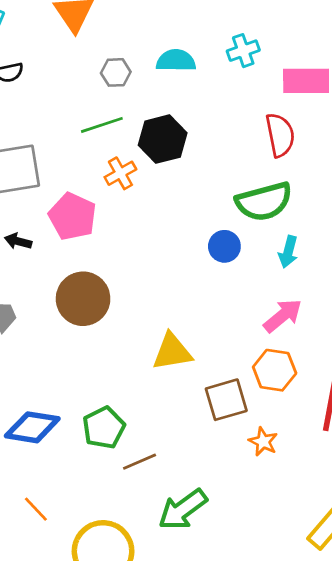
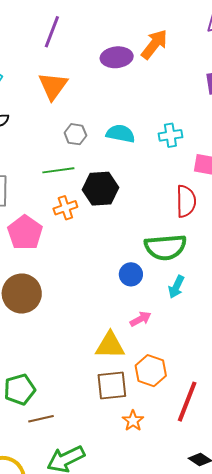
pink arrow: (283, 316) -> (141, 319), moved, size x0.7
yellow triangle: (172, 352) -> (110, 345), moved

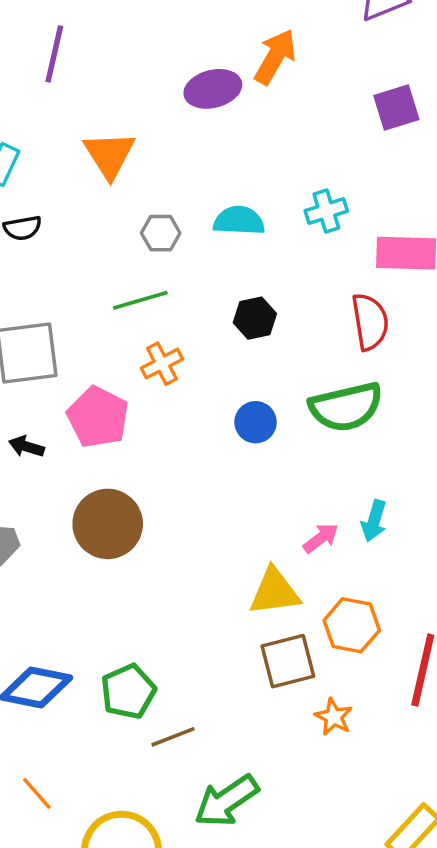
purple line: (52, 32) -> (54, 54), moved
black hexagon: (100, 189) -> (255, 318), moved, size x0.7
blue circle: (131, 274) -> (256, 422), moved
cyan arrow: (176, 287) -> (374, 521), moved

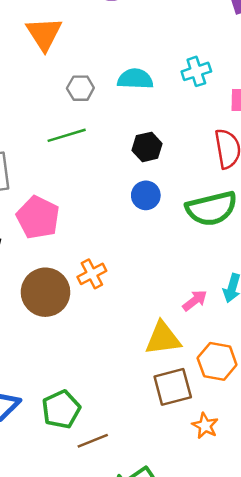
orange cross: (162, 364) -> (92, 274), moved
blue circle: (256, 422) -> (146, 195), moved

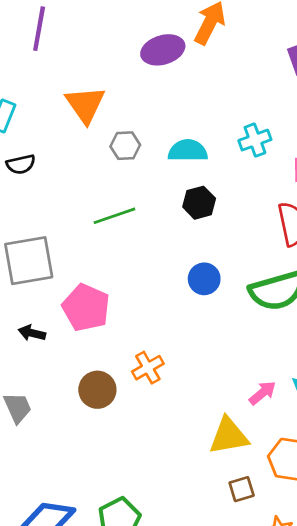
gray hexagon: (80, 88) -> (125, 146), moved
black hexagon: (147, 147) -> (199, 203), moved
brown circle: (45, 292) -> (97, 390), size x0.7
brown square: (173, 387) -> (242, 489), size x0.6

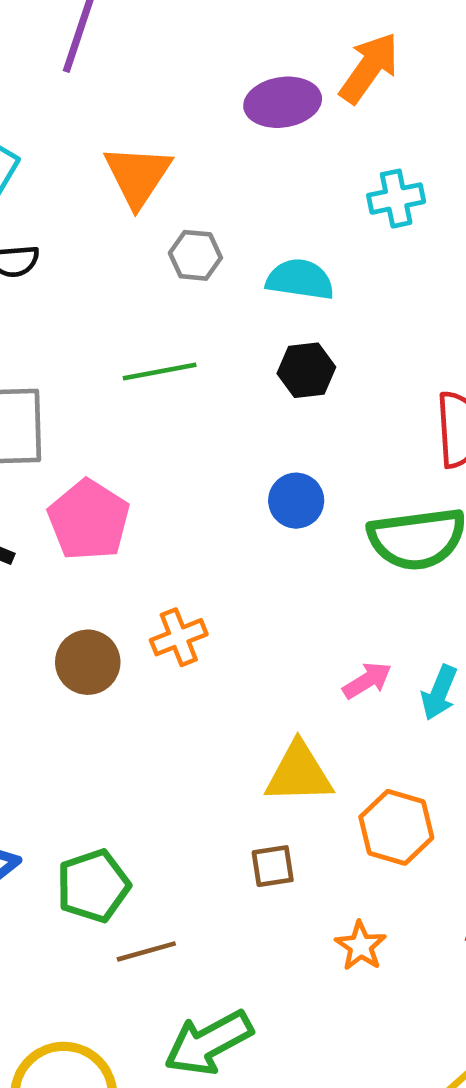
cyan cross: (255, 140) -> (396, 199), moved
pink arrow: (263, 393) -> (367, 680), moved
brown square: (242, 489) -> (273, 866), moved

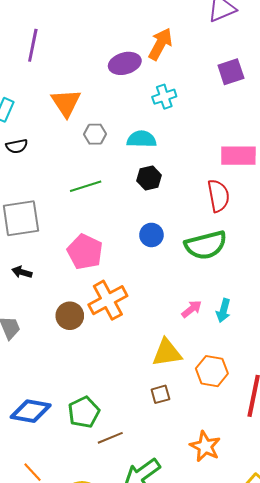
cyan cross: (396, 199) -> (164, 97), moved
pink pentagon: (89, 520) -> (85, 252), moved
orange cross: (179, 637) -> (108, 300), size x1.6
orange star: (361, 946) -> (205, 446), moved, size x1.4

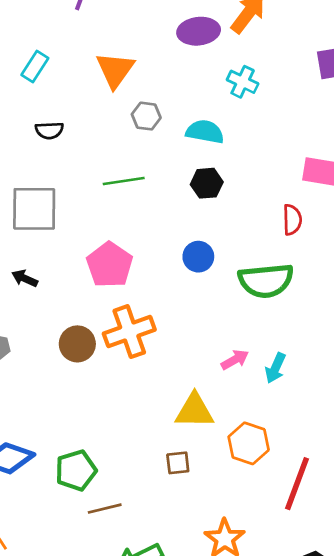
cyan cross: (164, 97) -> (243, 82), turned 35
black semicircle: (17, 146) -> (49, 130), moved
red semicircle: (218, 196) -> (292, 220), size x0.7

